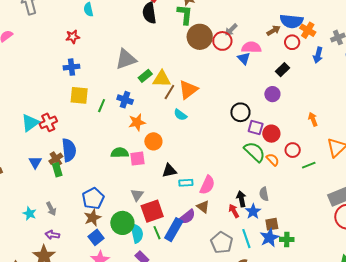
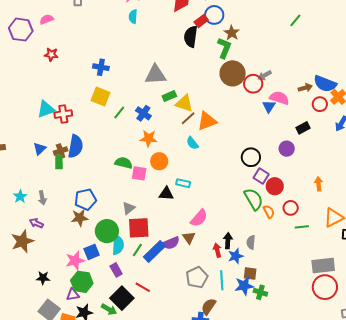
red star: (73, 37) -> (51, 54), moved
cyan rectangle: (186, 183) -> (183, 183), moved
green line: (157, 233) -> (137, 250), turned 40
blue square: (96, 237) -> (92, 252), moved

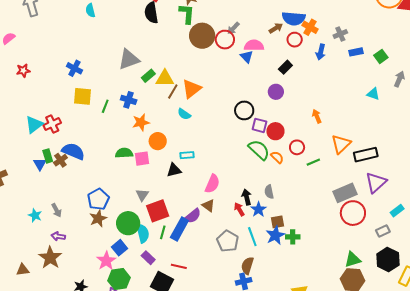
blue cross: (101, 67) -> (74, 68), turned 35
blue semicircle: (76, 146) -> (73, 151), turned -60
green rectangle: (59, 162) -> (48, 156), moved

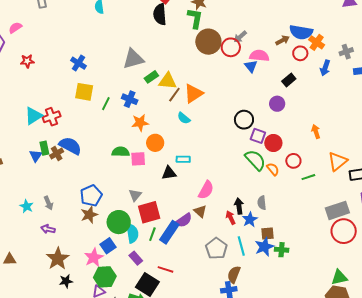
brown star: (50, 258) -> (58, 259), moved

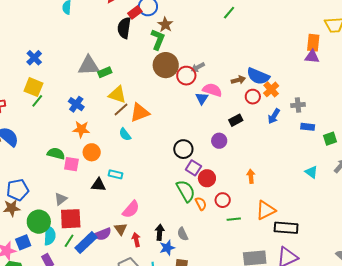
green rectangle: (151, 77) -> (105, 72), moved
green line: (106, 104) -> (37, 101), moved
gray semicircle: (262, 203) -> (183, 234), turned -32
red arrow: (231, 218) -> (136, 240), moved

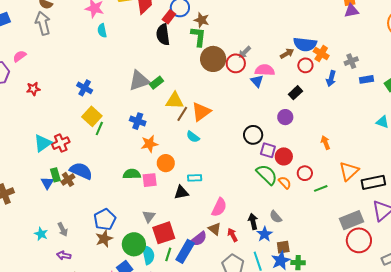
yellow square: (33, 87) -> (92, 116), turned 36

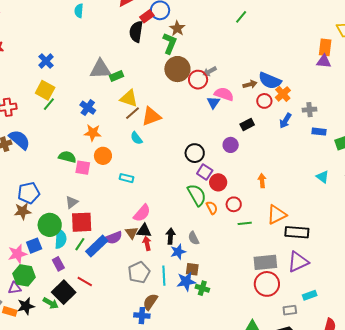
yellow square: (92, 116) -> (45, 90), turned -30
black triangle: (181, 193) -> (144, 231), moved

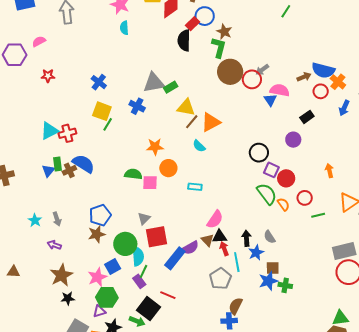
blue cross: (88, 108) -> (137, 106), moved
green line: (80, 244) -> (144, 271), moved
cyan line: (164, 276) -> (237, 262), moved

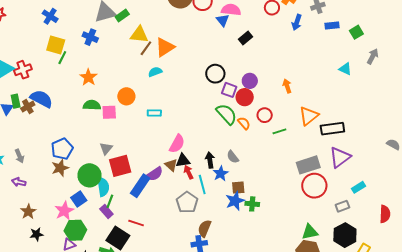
black rectangle: (307, 117) -> (246, 38), moved
purple circle: (293, 140) -> (250, 81), moved
cyan semicircle: (199, 146) -> (155, 72), turned 120
orange star: (155, 147) -> (88, 77), moved, turned -30
brown star: (61, 275) -> (28, 212), size x0.7

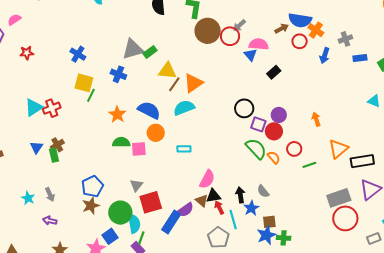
cyan semicircle: (155, 72) -> (184, 108), size x1.5
blue semicircle: (41, 99) -> (149, 110), moved
green rectangle: (16, 101) -> (54, 155), moved

